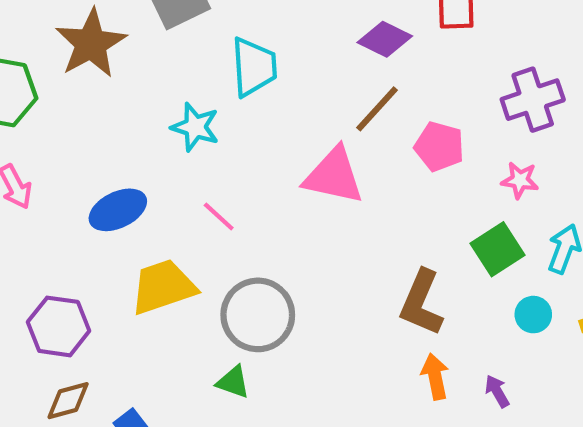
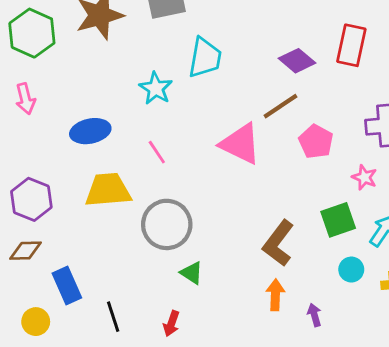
green triangle: (233, 382) -> (192, 273), moved

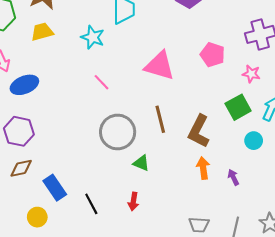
brown line: (281, 106) -> (160, 119), moved, turned -60
blue ellipse: (90, 131) -> (24, 85), moved
yellow trapezoid: (108, 190) -> (42, 32), moved, size x0.7

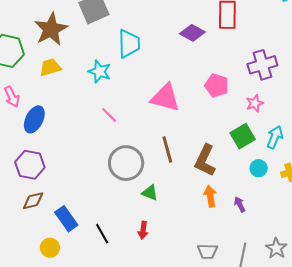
pink star: (251, 74) -> (255, 103), turned -30
blue ellipse: (24, 85) -> (34, 119), turned -40

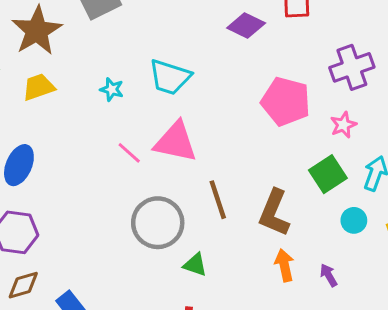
cyan trapezoid: (129, 44) -> (170, 77), moved, turned 112
cyan star: (100, 71) -> (112, 89), size x0.7
pink pentagon: (217, 86) -> (286, 101), size x1.4
pink triangle: (165, 98) -> (176, 142), moved

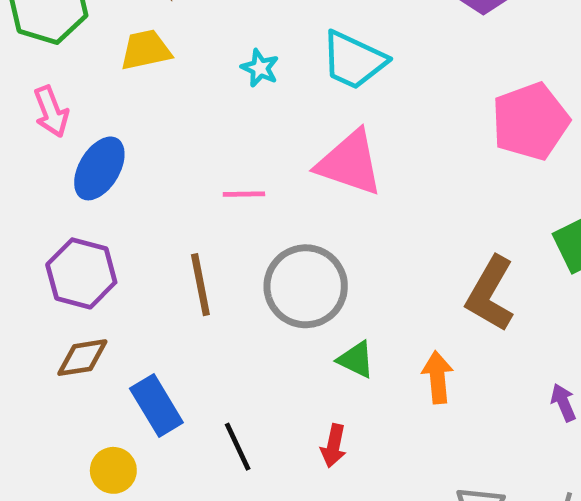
pink pentagon: (286, 101) -> (530, 121), turned 30
pink line: (129, 153) -> (244, 194), moved, turned -50
brown line: (218, 200) -> (200, 285), moved
orange arrow: (284, 265) -> (438, 377), moved

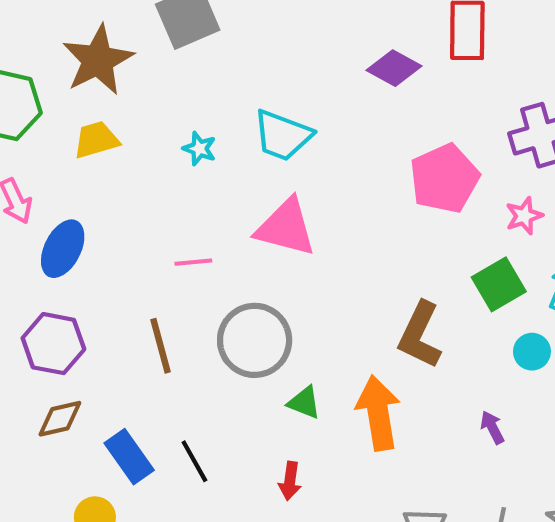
orange arrow: (438, 377) -> (378, 413), size x1.6
black line: (238, 447) -> (194, 461), moved

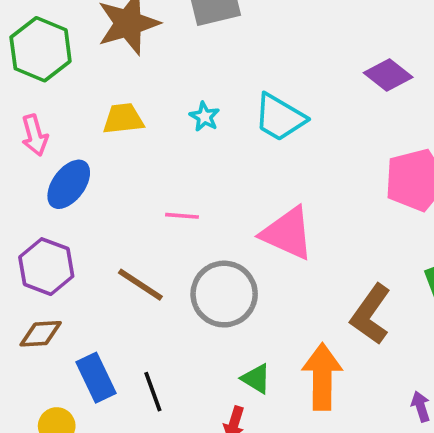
yellow trapezoid: (96, 140) -> (123, 119), moved
pink triangle: (286, 227) -> (287, 233), moved
brown line: (161, 346) -> (140, 285), turned -51
green triangle: (304, 403) -> (256, 379), moved

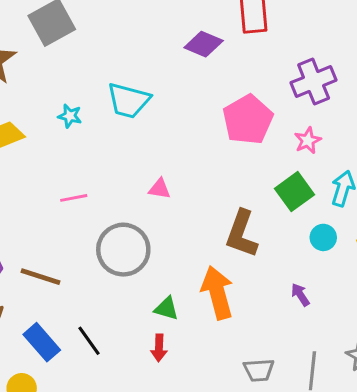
pink triangle: (287, 233) -> (159, 189), size x0.5
brown line: (140, 285) -> (40, 277), moved

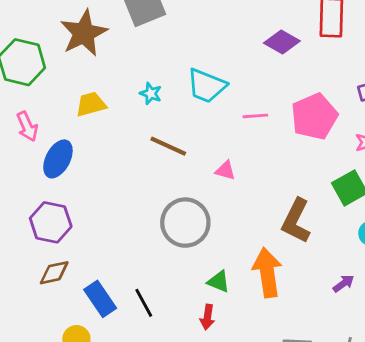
pink line: (74, 198) -> (255, 116), moved
brown line: (40, 277) -> (168, 146), moved
purple arrow: (300, 295) -> (344, 284), turned 80

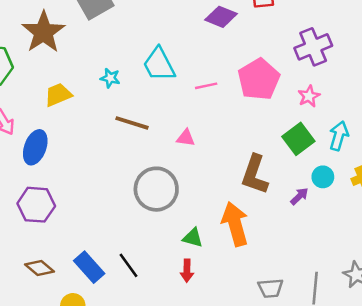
cyan trapezoid: (207, 86) -> (159, 65), turned 48
brown diamond: (54, 273) -> (39, 268), moved, turned 60
purple arrow: (344, 284) -> (299, 196), moved

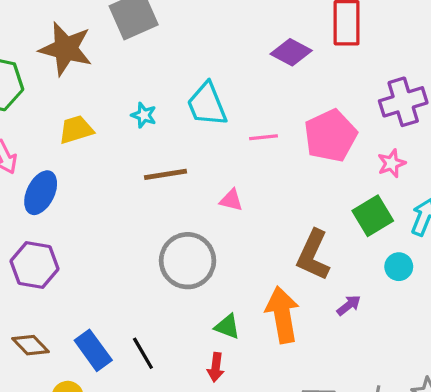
brown star: (43, 32) -> (66, 49), turned -30
brown line: (132, 123) -> (166, 174), turned -32
purple arrow: (299, 196) -> (349, 305), moved

